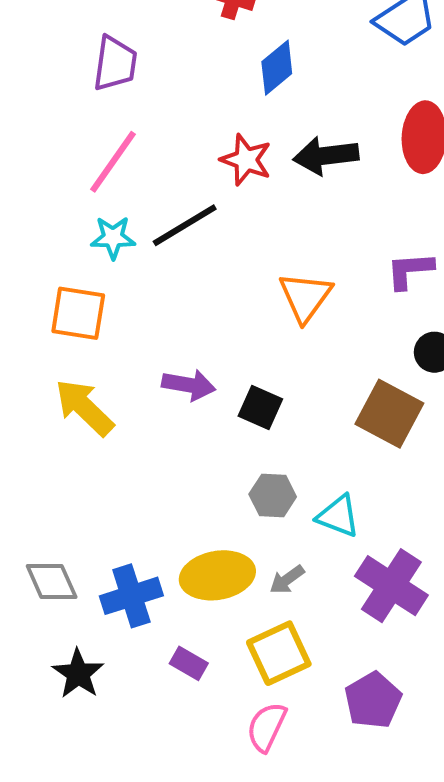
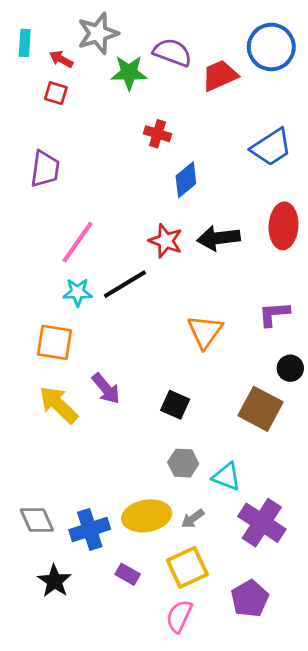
purple trapezoid: (115, 64) -> (45, 169), moved
purple arrow: (189, 385) -> (106, 389), moved, turned 40

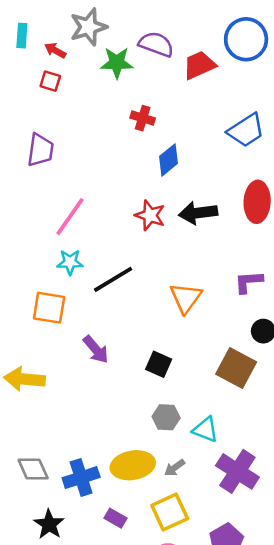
black line: (125, 284) -> (113, 279), moved
yellow arrow: (59, 405) -> (24, 379), moved, turned -39

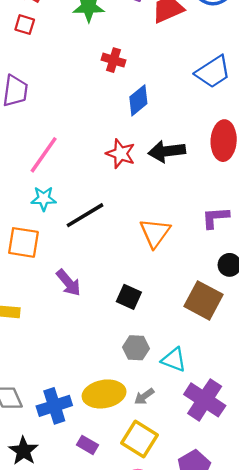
yellow square: (170, 512) -> (140, 439), turned -33

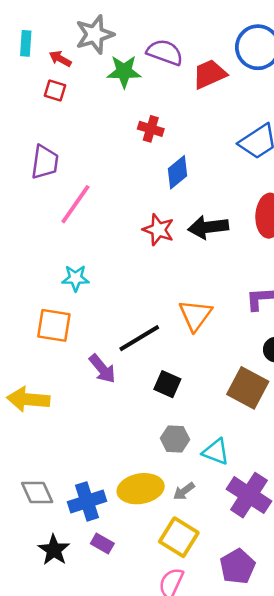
pink line: (44, 155) -> (75, 204), moved
black line: (85, 215) -> (139, 338), moved
purple rectangle: (87, 445) -> (102, 544), moved

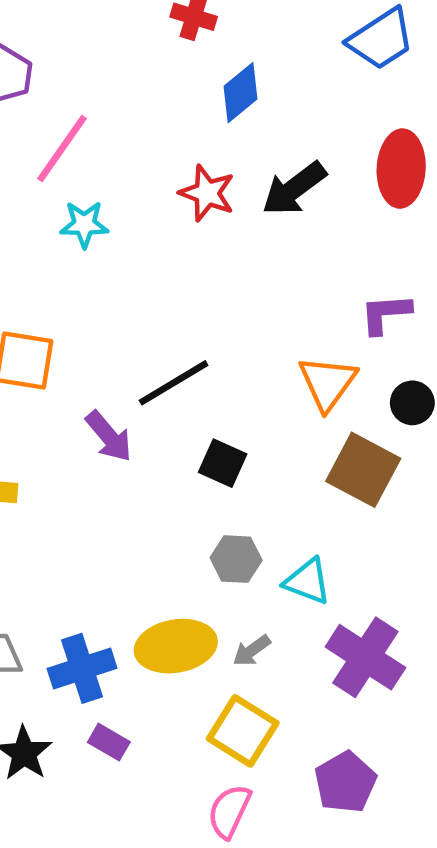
black arrow: (208, 227) -> (294, 189), turned -30
cyan star: (75, 278) -> (84, 224), moved
orange triangle: (195, 315) -> (328, 383), moved

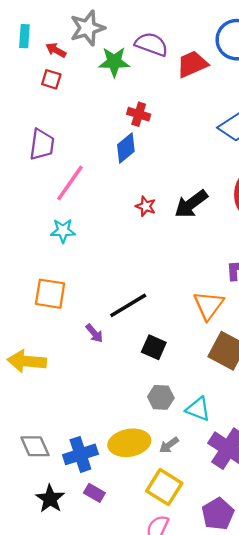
blue diamond: (240, 93) -> (126, 148), moved
red star: (207, 193) -> (146, 206), size x0.7
cyan star: (84, 224) -> (63, 231), moved
purple arrow: (109, 436) -> (94, 333), size x0.7

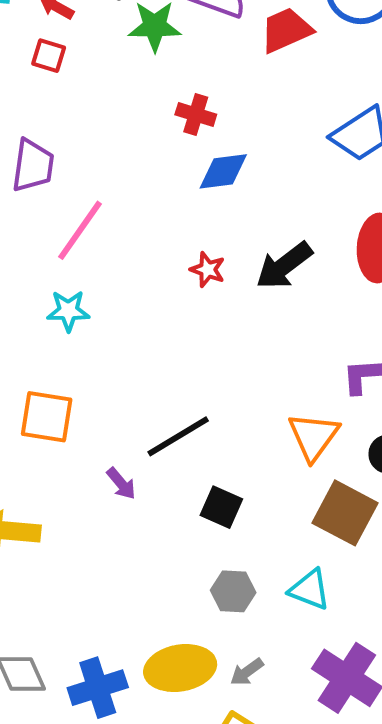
blue diamond: (126, 148) -> (223, 171), moved, turned 32
cyan triangle: (198, 409) -> (310, 590), moved

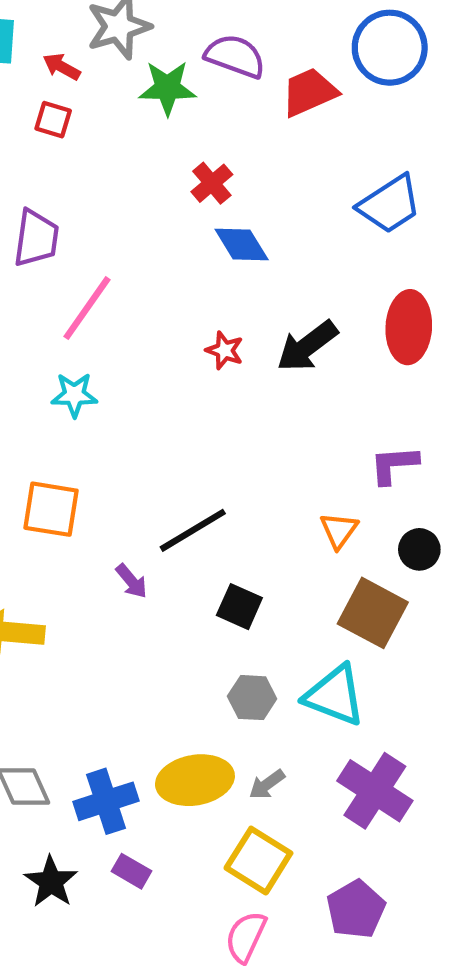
red cross: (196, 115) -> (212, 183), turned 33
blue diamond: (223, 171) -> (242, 245), turned 66
orange triangle: (314, 436) -> (339, 530), size x0.7
cyan triangle: (310, 590) -> (335, 695), size x1.4

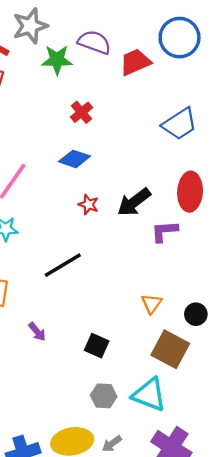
blue diamond: (242, 245) -> (74, 159), moved, turned -40
purple L-shape: (394, 465) -> (164, 231), moved
black line: (193, 530) -> (63, 265), moved

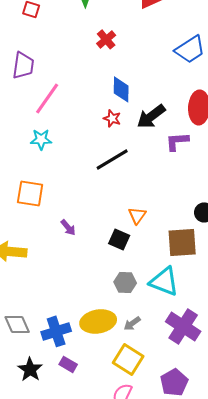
blue diamond: (74, 159) -> (121, 89), moved, turned 72
black line: (63, 265) -> (112, 159), moved
orange triangle: (152, 304) -> (137, 215), moved
brown square: (170, 349) -> (182, 242), turned -32

